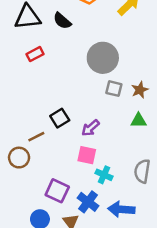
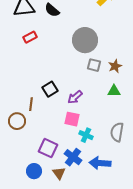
brown line: (36, 137) -> (31, 104), turned -56

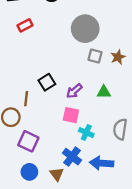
green triangle: (114, 91) -> (104, 92), moved
purple square: (48, 148) -> (28, 141), moved

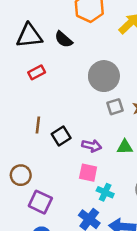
gray square: (95, 56) -> (115, 107), turned -32
purple arrow: (74, 91) -> (92, 146), turned -126
brown line: (26, 99) -> (38, 125), moved

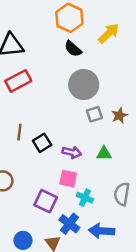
black semicircle: (64, 39) -> (73, 49), moved
red rectangle: (37, 72) -> (18, 81), size x1.5
purple square: (40, 202) -> (46, 201), moved

